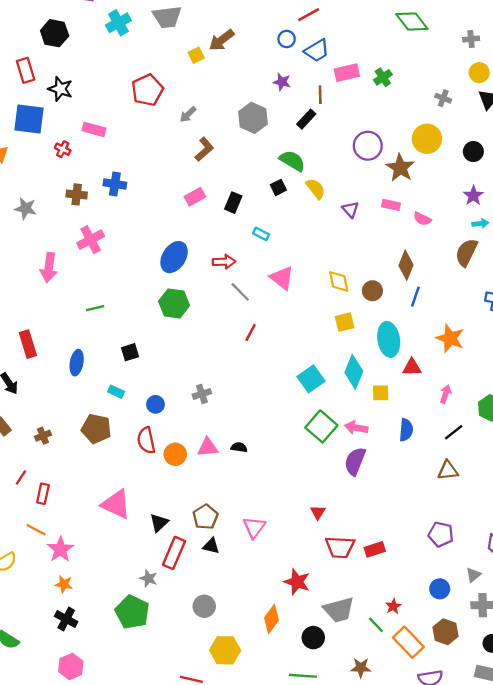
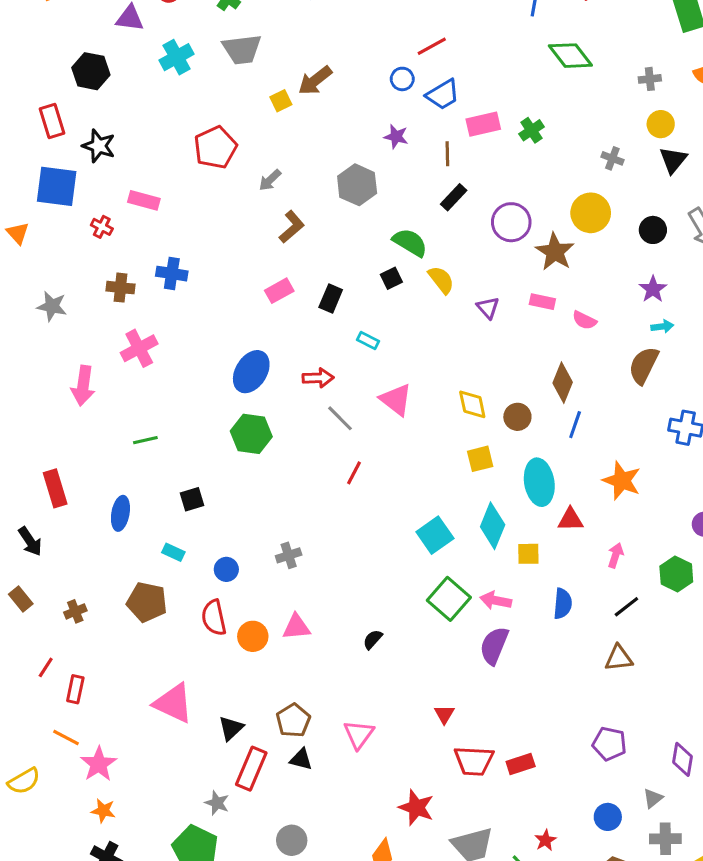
black rectangle: (306, 119) -> (454, 197), moved
black semicircle: (239, 447) -> (373, 639), moved, turned -56

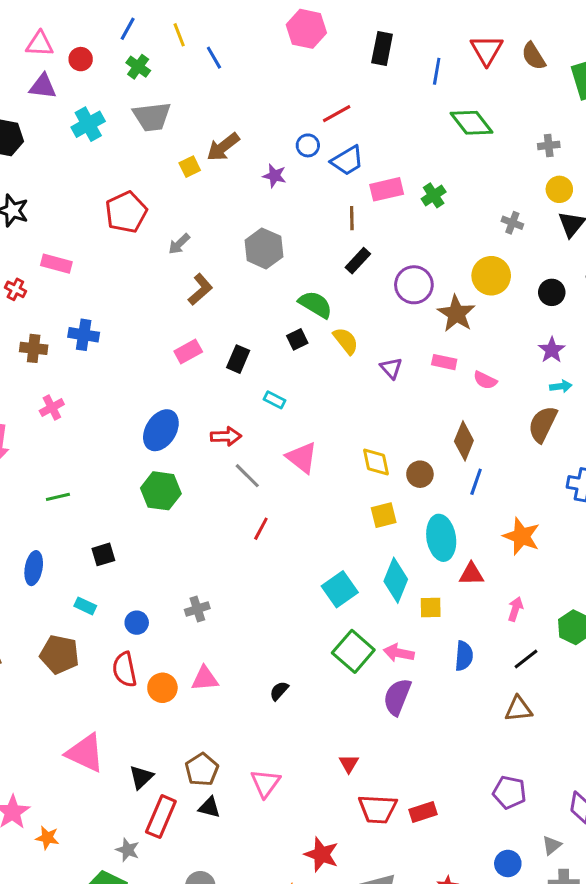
purple star: (396, 137) -> (275, 176), moved
pink cross: (139, 348) -> (52, 408), size x0.7
orange star: (103, 811) -> (47, 838), moved

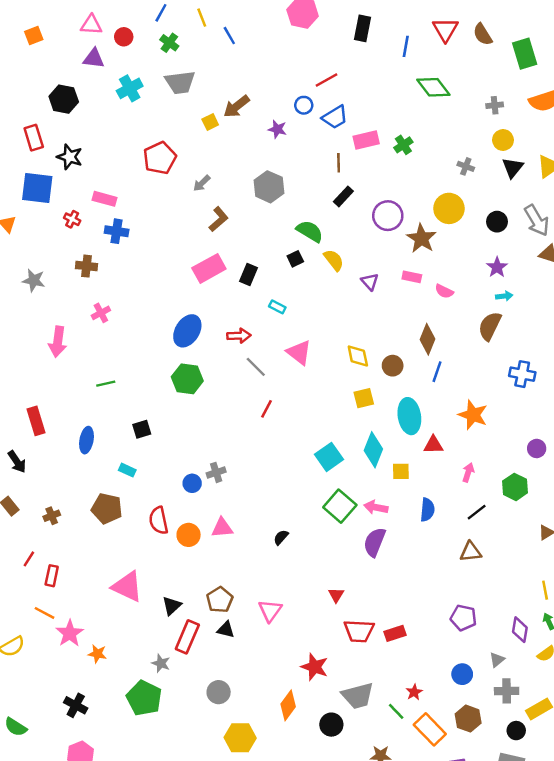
blue cross: (84, 335) -> (117, 231), moved
pink rectangle: (188, 351) -> (209, 268), size x1.5
blue circle: (137, 623) -> (192, 483), moved

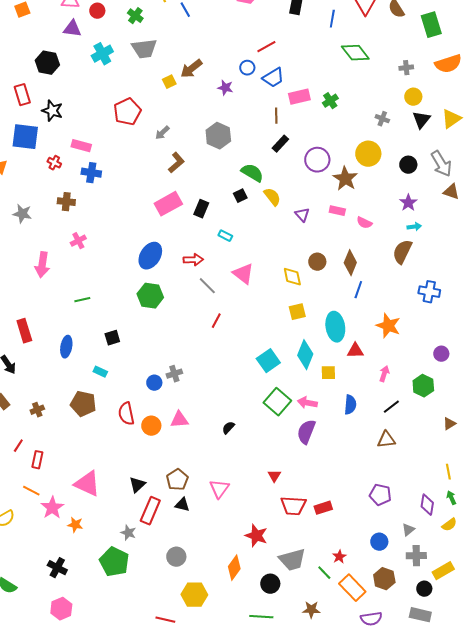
brown circle: (393, 366) -> (317, 262), moved
pink triangle: (127, 587) -> (87, 484), moved

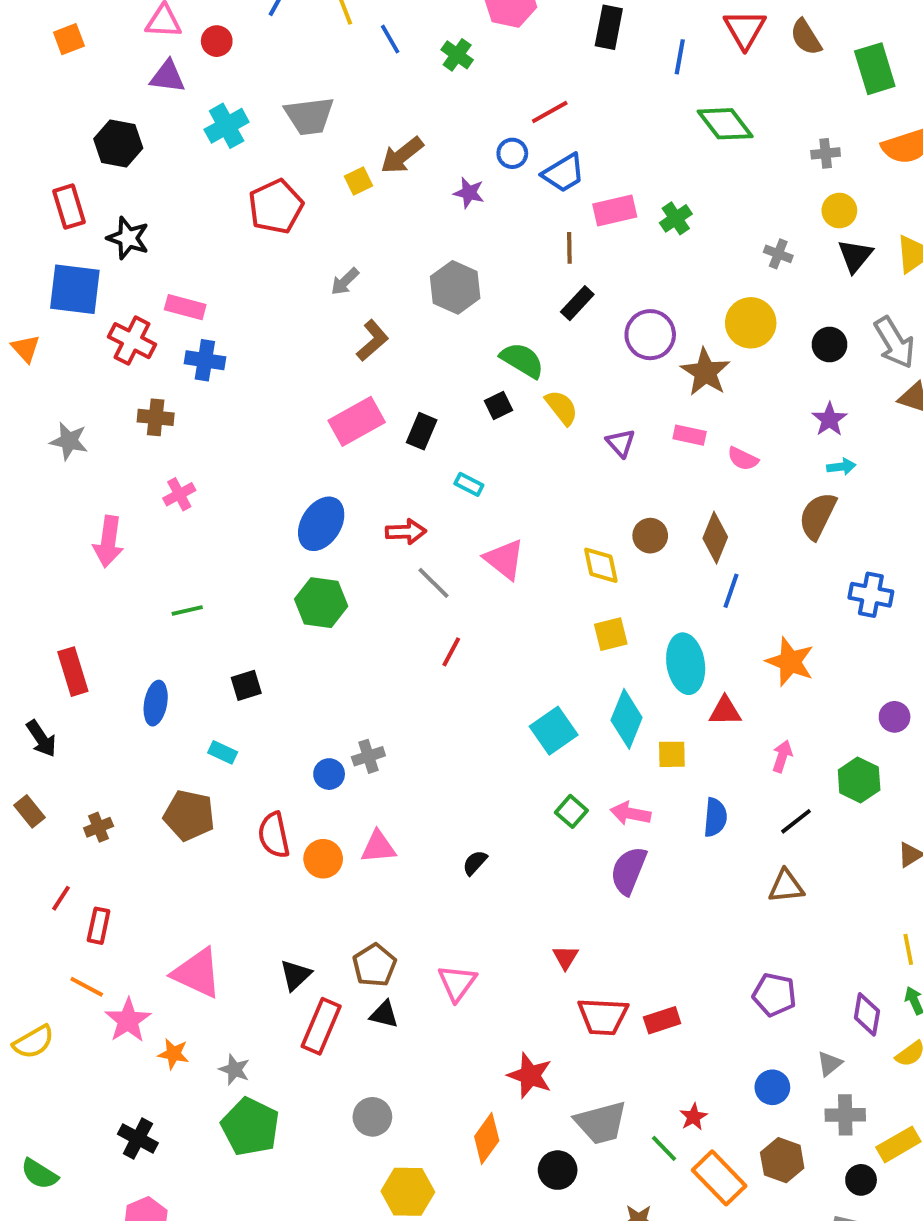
green cross: (135, 16) -> (457, 55), moved
red pentagon: (127, 112) -> (276, 207), moved
red cross: (54, 163) -> (132, 341), size x1.6
green square: (277, 402) -> (571, 811), size x0.6
gray star: (128, 533) -> (234, 1070), moved

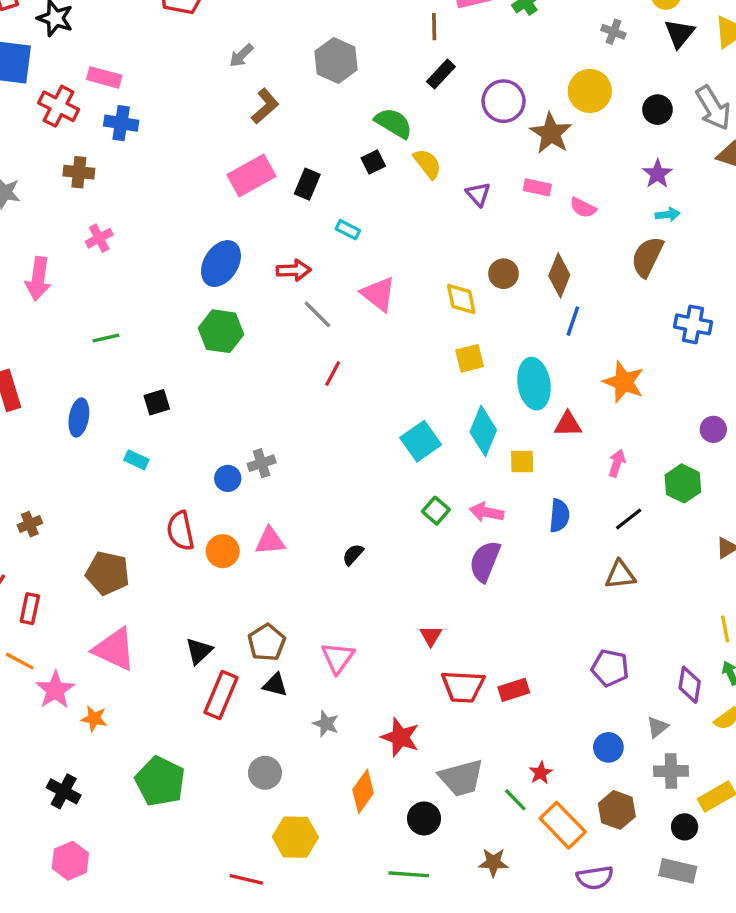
brown pentagon: (189, 815) -> (108, 573), moved
gray star: (234, 1070) -> (326, 724), moved

